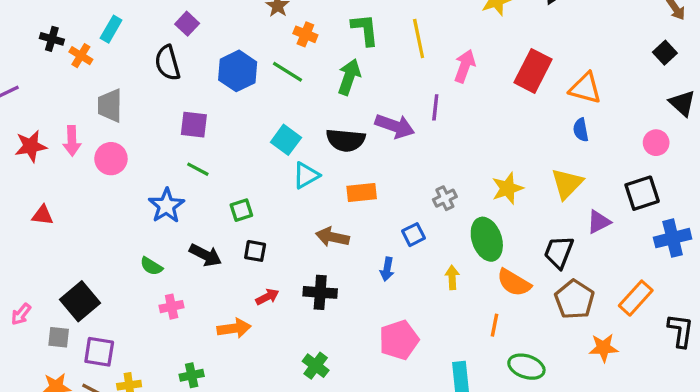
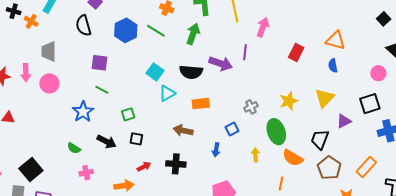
red rectangle: (533, 71) -> (296, 52), moved, size x0.7

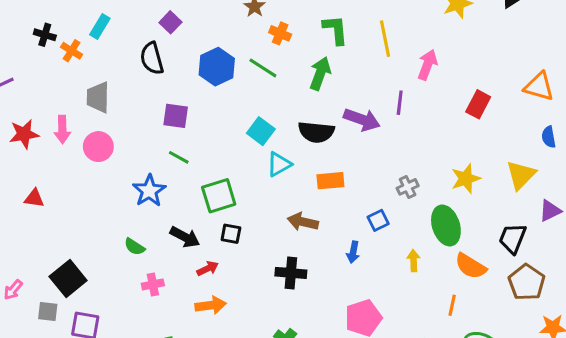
blue semicircle: (333, 66) -> (549, 137), moved
green square: (128, 114) -> (219, 196), size x1.6
red arrow: (144, 167) -> (208, 269), moved

